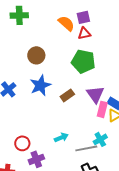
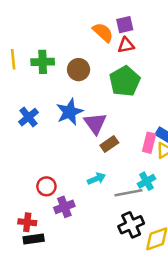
green cross: (19, 15) -> (43, 62), moved
brown circle: (36, 55) -> (79, 70), moved
green pentagon: (83, 61) -> (125, 81), turned 30
purple triangle: (95, 94) -> (95, 123), moved
brown rectangle: (67, 95) -> (109, 144), moved

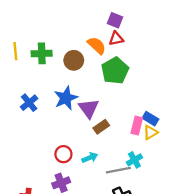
purple square: (125, 25) -> (115, 20), turned 35
orange semicircle: (103, 32) -> (97, 45), moved
red circle: (46, 186) -> (63, 154), moved

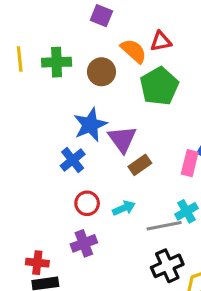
purple square: (115, 20) -> (101, 16), moved
blue cross: (29, 103) -> (73, 160), moved

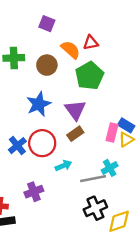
purple triangle: (122, 139) -> (75, 110), moved
blue cross: (73, 160) -> (17, 146), moved
red circle: (87, 203) -> (42, 143), moved, size x1.5

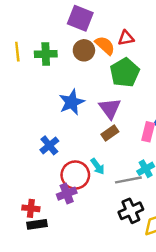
purple square: (47, 24) -> (80, 18), size x1.5
brown circle: (47, 65) -> (84, 50), moved
red circle: (42, 143) -> (75, 175), moved
cyan arrow: (63, 166) -> (98, 166), turned 77

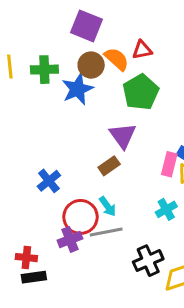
blue star: (72, 102) -> (78, 89), moved
brown rectangle: (110, 133) -> (109, 166), moved
gray line: (128, 180) -> (106, 232), moved

